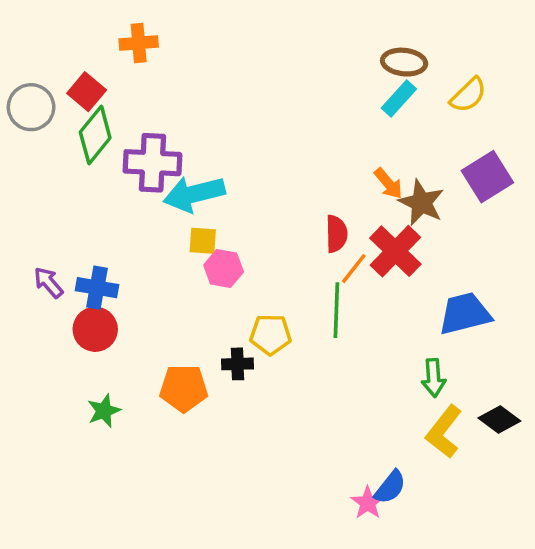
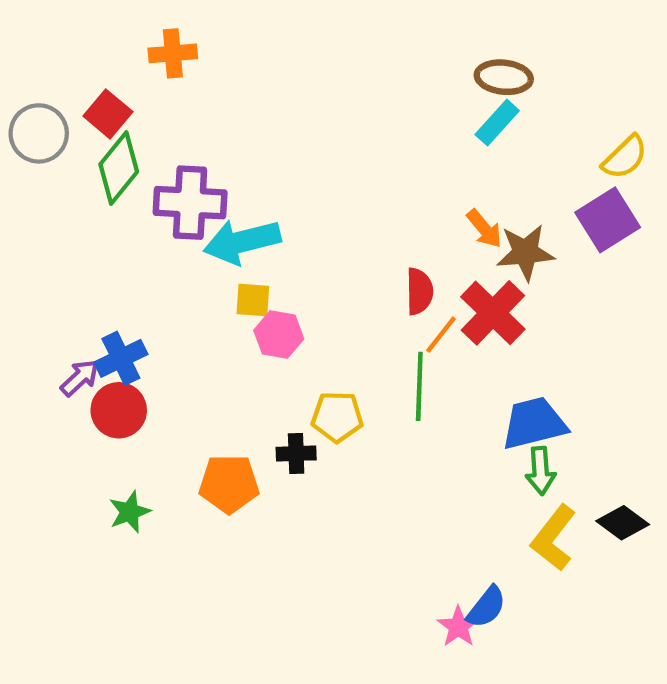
yellow semicircle: (468, 95) -> (625, 157), moved
brown star: (421, 203) -> (525, 252), turned -30
purple arrow: (48, 282) -> (80, 378), moved, turned 88
blue cross: (97, 288) -> (121, 358), turned -36
blue trapezoid: (465, 314) -> (534, 423), moved

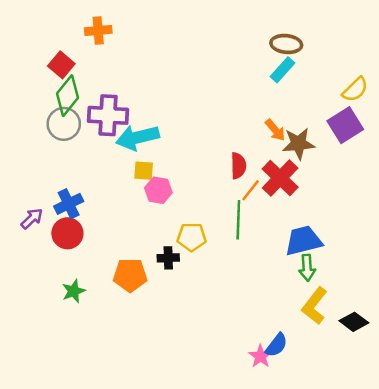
gray circle: (39, 133) -> (64, 124), moved
purple arrow: (80, 378) -> (32, 219), moved
black diamond: (623, 523) -> (354, 322), moved

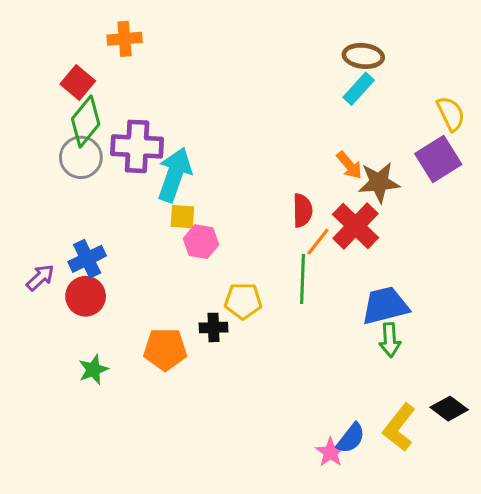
yellow semicircle: (355, 89) -> (451, 114), turned -72
cyan arrow: (138, 137) -> (174, 175), turned 123
yellow L-shape: (315, 306) -> (399, 427), moved

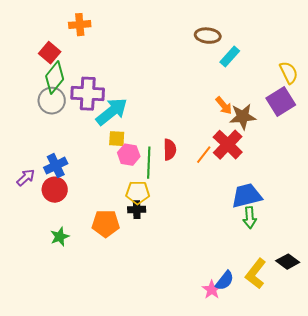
brown ellipse: (363, 56) -> (208, 36), moved
cyan arrow: (174, 175) -> (112, 112), turned 32
red semicircle: (302, 210) -> (170, 150), moved
green line: (302, 279) -> (149, 163), moved
yellow pentagon: (243, 301) -> (138, 193), moved

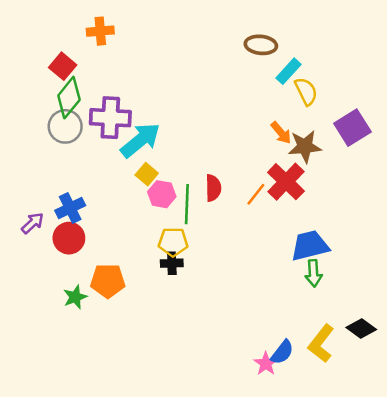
yellow semicircle: (289, 73) -> (306, 91), moved
yellow square: (117, 139) -> (147, 174), turned 36
orange pentagon: (106, 224) -> (108, 281), moved

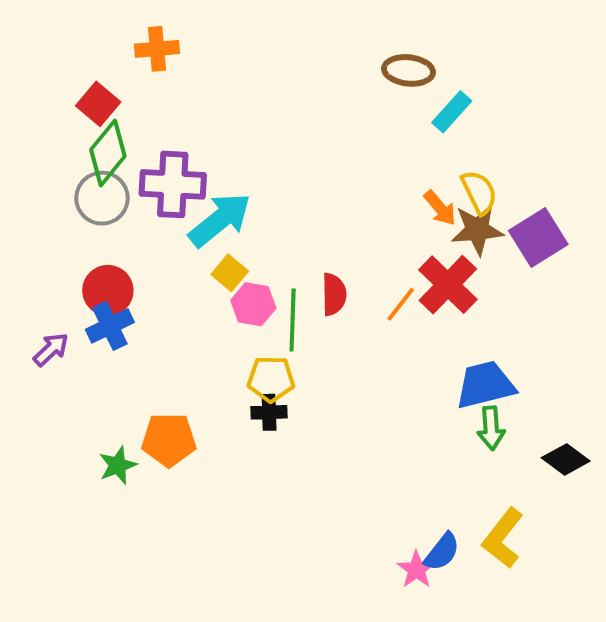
yellow semicircle: (306, 91) -> (479, 192), moved
purple square: (352, 128) -> (538, 237), moved
red circle: (69, 238) -> (108, 290), moved
black diamond: (361, 328) -> (566, 459), moved

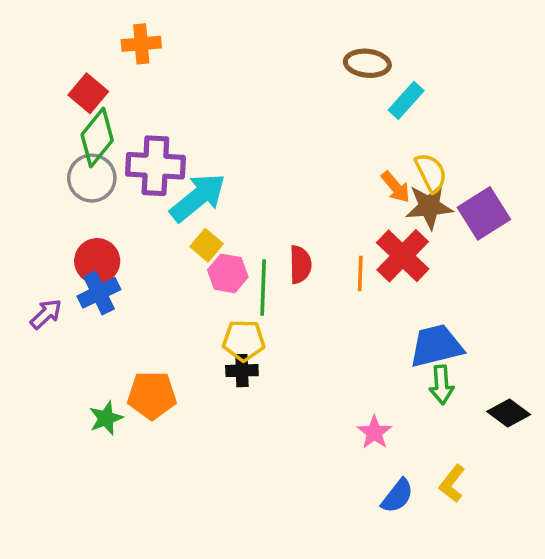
orange line: (401, 304) -> (360, 273), turned -36
yellow L-shape: (503, 538) -> (452, 484), size x0.7
pink star: (416, 570) -> (374, 432), moved

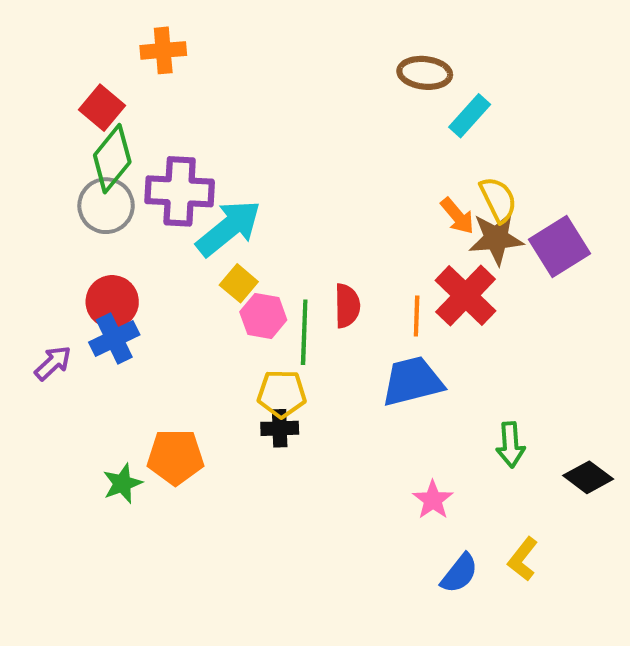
blue trapezoid: (436, 346) -> (412, 381), moved

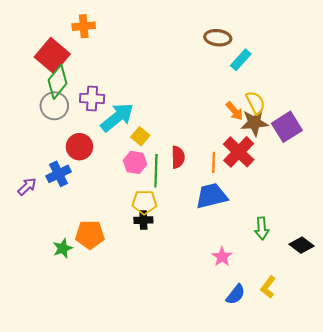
red square: (102, 108) -> (52, 56), size x1.5
purple cross: (180, 191) -> (92, 98), size x0.7
yellow square: (239, 283) -> (140, 136), moved
red circle: (112, 302) -> (79, 147), moved

